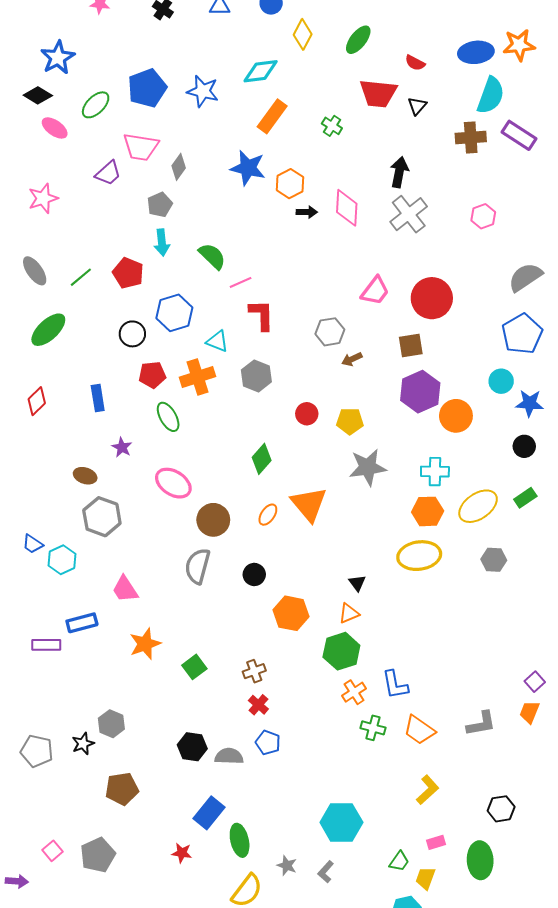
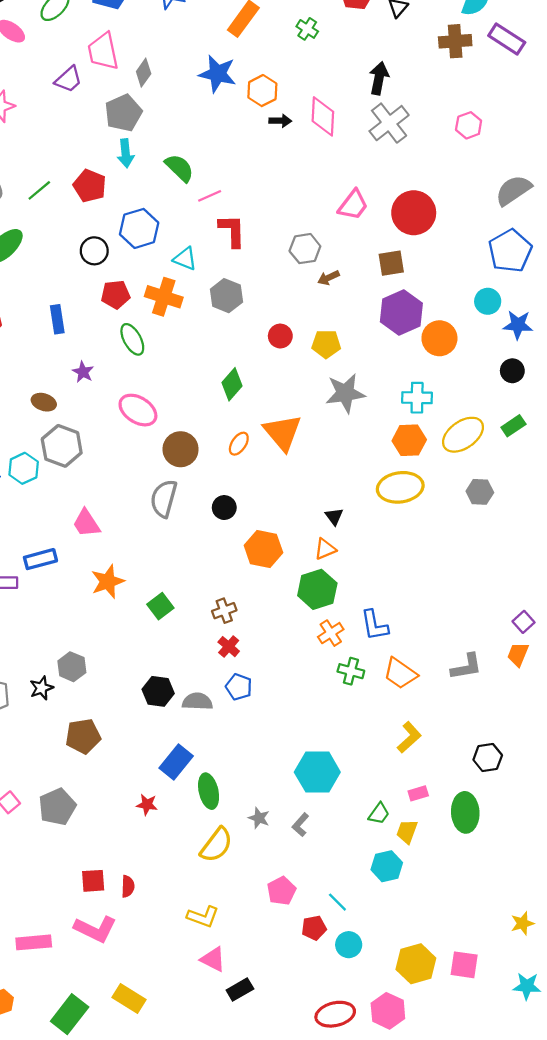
pink trapezoid: (141, 147) -> (103, 51), turned 69
gray pentagon: (160, 205) -> (123, 113), size x1.4
orange cross: (198, 377) -> (164, 297), turned 36
cyan hexagon: (62, 560) -> (24, 468), moved

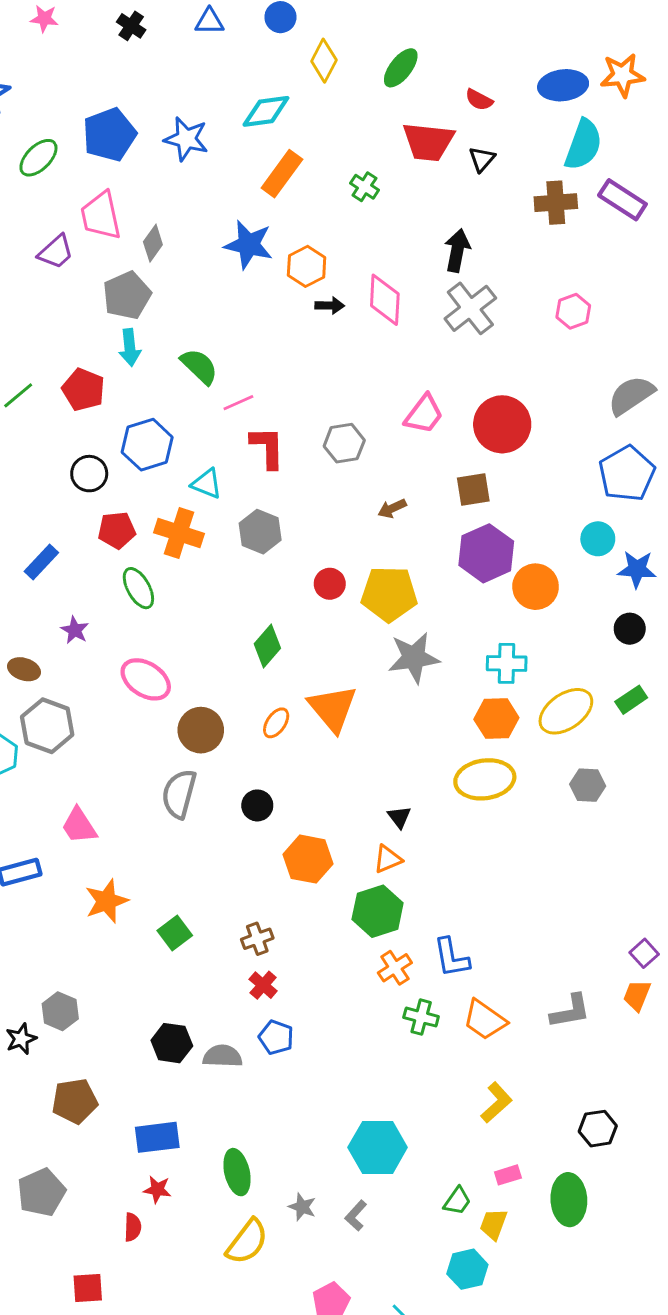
gray hexagon: (305, 249) -> (344, 443), moved
blue rectangle: (57, 319) -> (41, 562), turned 52
yellow pentagon: (326, 344) -> (389, 594), size x1.5
blue rectangle: (176, 762) -> (157, 1137), moved, turned 44
red semicircle: (128, 886) -> (133, 1227), moved

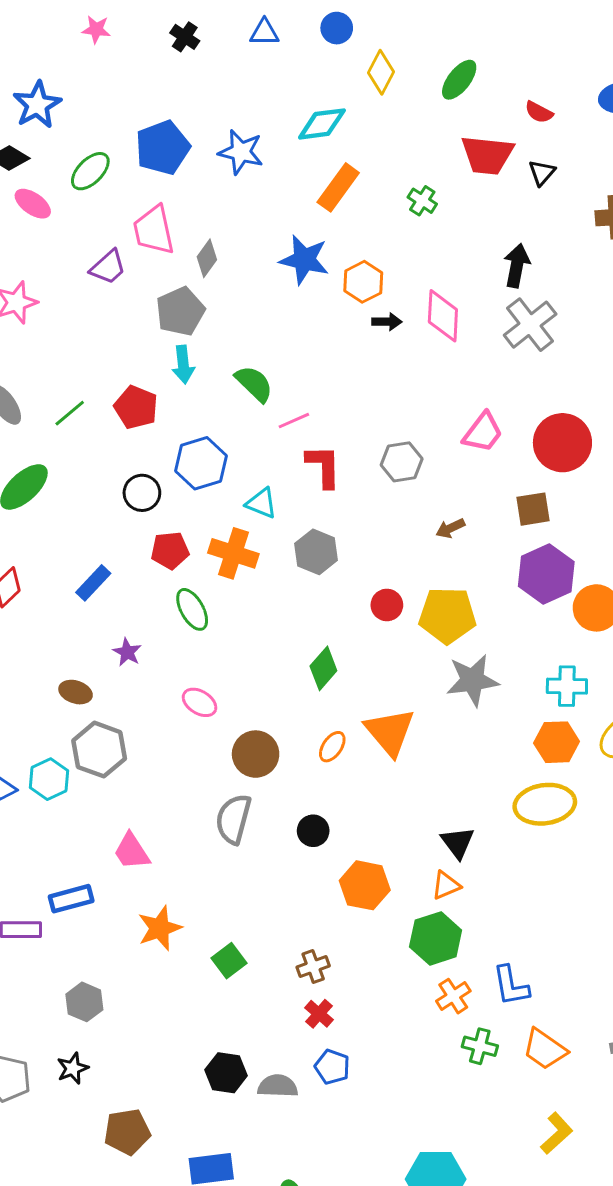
pink ellipse: (146, 679) -> (199, 702), size x0.7
black triangle: (399, 817) -> (458, 843), size x1.4
gray hexagon: (60, 1011) -> (84, 1002), moved

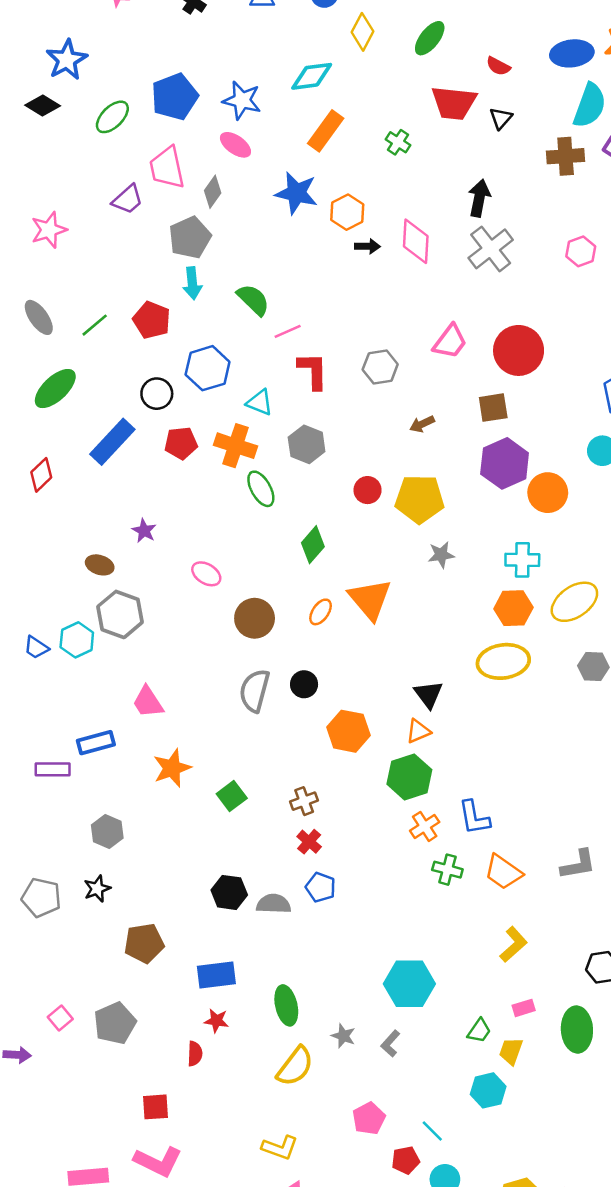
pink ellipse: (33, 204) -> (235, 145), moved
blue rectangle: (93, 583) -> (112, 442), moved, size x1.5
green ellipse: (192, 609) -> (261, 489), moved
gray star: (472, 680) -> (441, 555), size x0.6
gray semicircle: (233, 819) -> (255, 691), moved

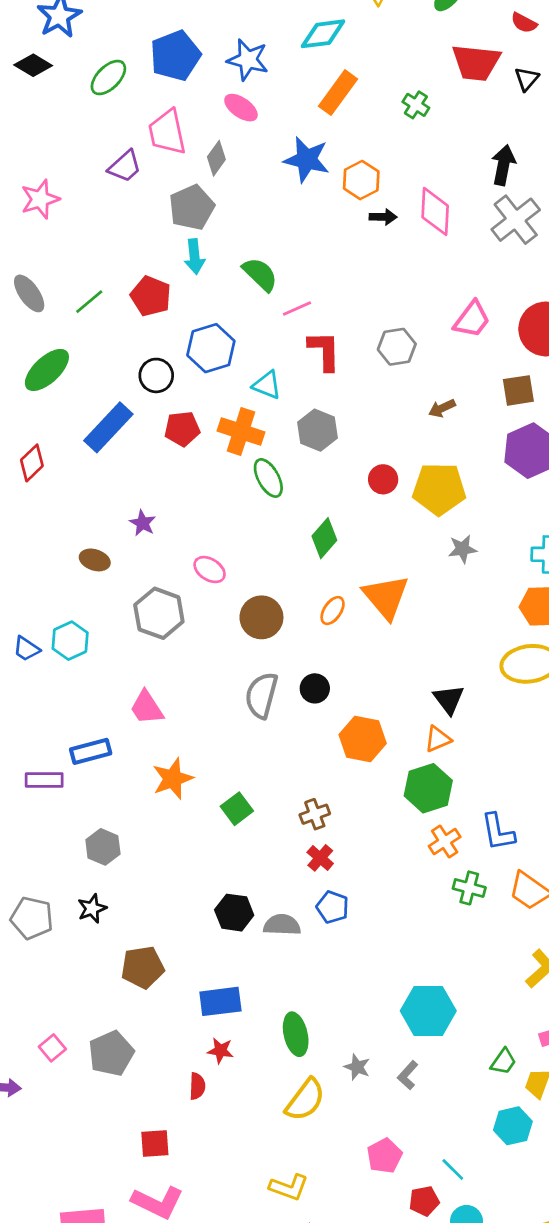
gray hexagon: (120, 614) -> (159, 613), moved

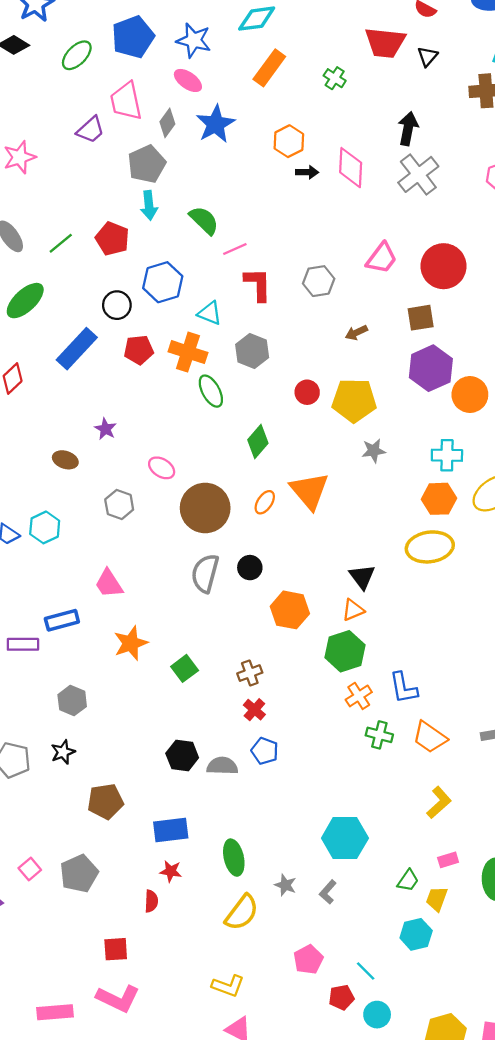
blue star: (307, 160) -> (215, 124), moved, turned 30
gray hexagon: (159, 613) -> (119, 505), size x0.7
brown circle: (261, 617) -> (205, 508), size x1.4

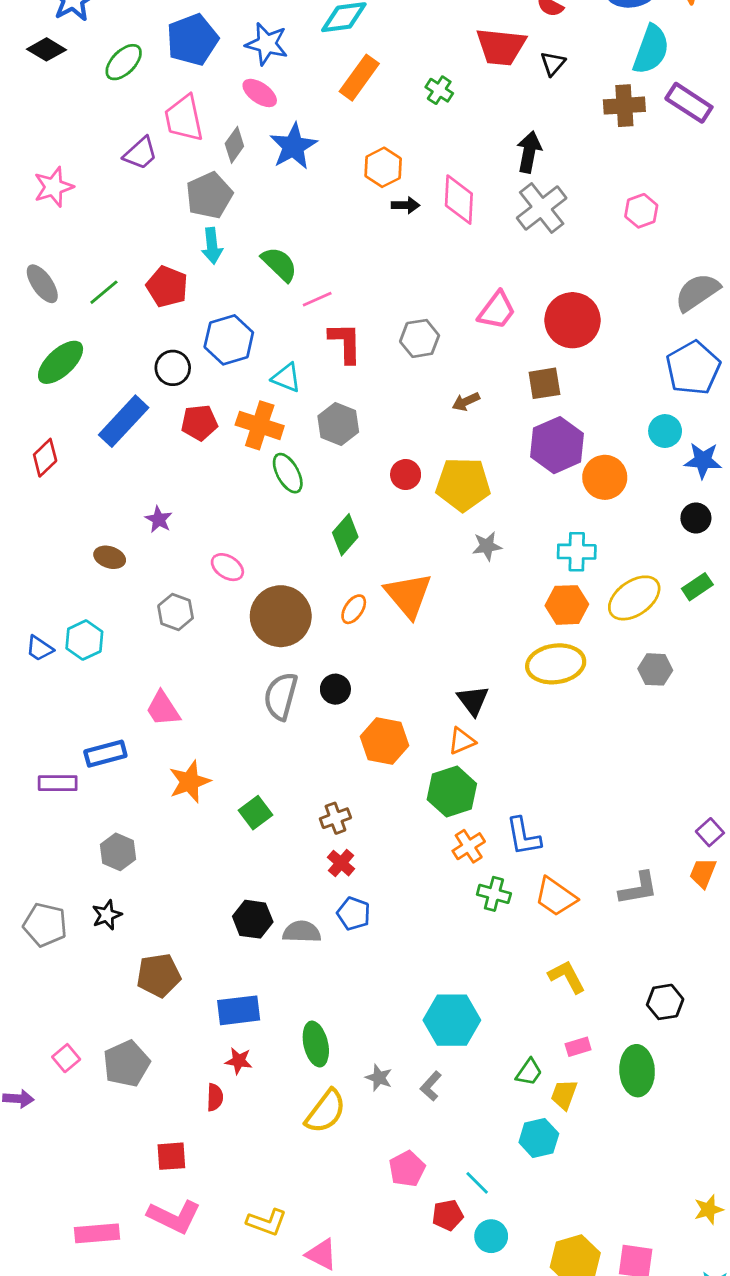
yellow L-shape: (439, 803) -> (567, 977), turned -76
yellow L-shape: (228, 986) -> (267, 1222), moved

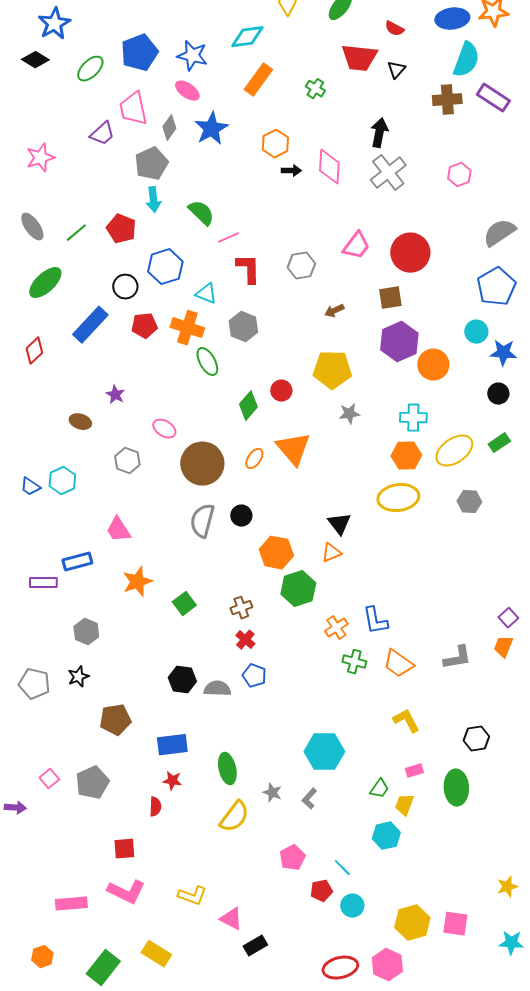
red circle: (406, 475) -> (281, 391), moved
green hexagon: (452, 792) -> (298, 589), moved

